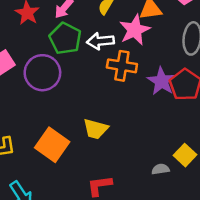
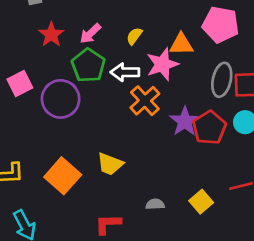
orange cross: (122, 66) -> (145, 101), turned 32
gray semicircle: (161, 169) -> (155, 204), moved

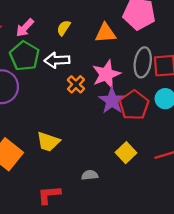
pink star: (162, 64) -> (106, 74), moved
orange cross: (145, 101) -> (76, 84), size x0.7
yellow square: (201, 202) -> (126, 153), moved

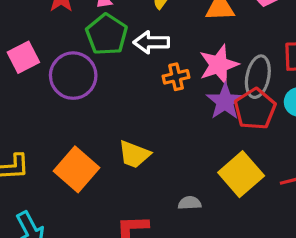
gray ellipse: (143, 62) -> (258, 77), moved
orange cross: (76, 84) -> (176, 77), turned 30
yellow square: (126, 153) -> (241, 174), size x1.5

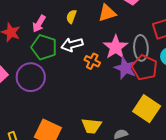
orange cross: (176, 77) -> (92, 61), turned -35
yellow trapezoid: (134, 154) -> (91, 126), moved

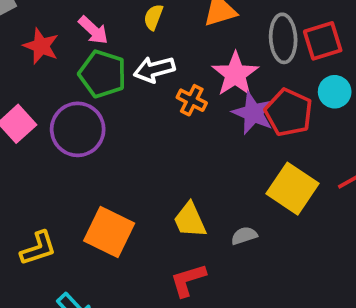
pink arrow: (39, 24) -> (93, 30), turned -78
gray ellipse: (141, 48) -> (283, 38), moved
yellow trapezoid: (91, 126) -> (190, 220), turned 60

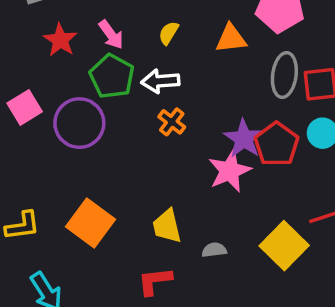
pink star: (235, 74) -> (230, 171), moved
orange cross: (192, 100) -> (172, 122), moved
yellow square: (292, 189) -> (284, 246), moved

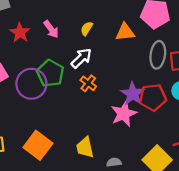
green pentagon: (112, 76) -> (50, 73), moved
white arrow: (160, 81) -> (81, 58), turned 140
red pentagon: (277, 144) -> (153, 97), turned 30

